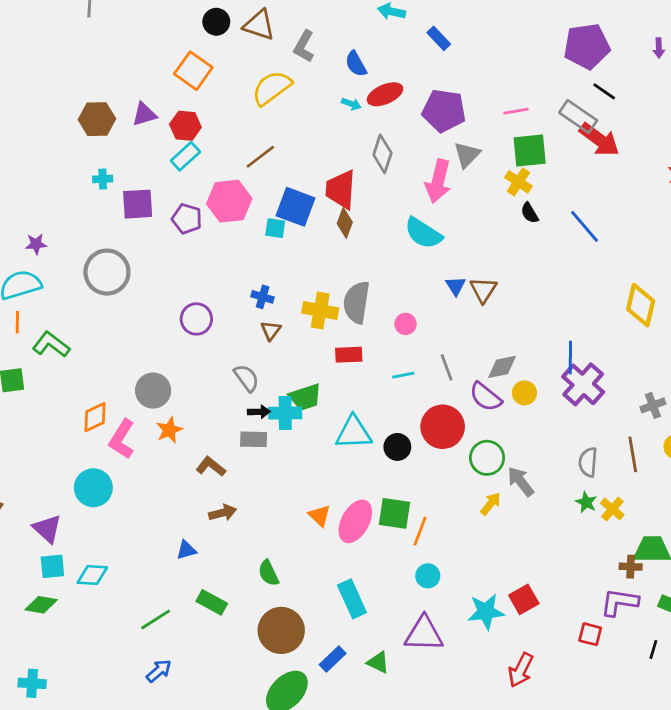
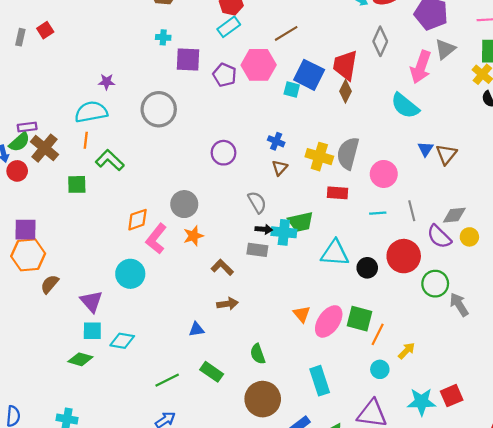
pink circle: (406, 324) -> (384, 174), size x1.6
yellow arrow: (491, 504) -> (407, 351), moved

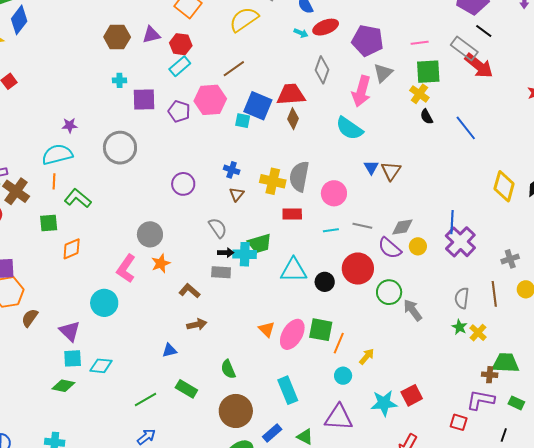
red trapezoid: (345, 65) -> (291, 94), turned 80
gray line: (412, 211) -> (362, 226), turned -60
orange diamond: (137, 220) -> (72, 249), moved

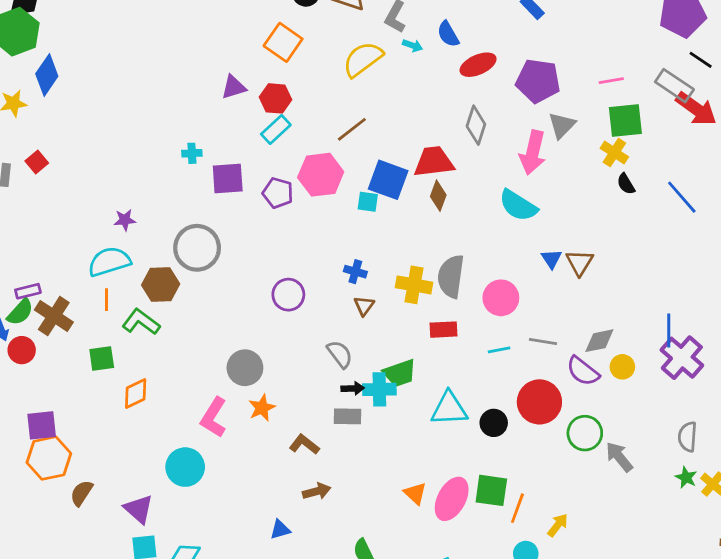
cyan arrow: (301, 33) -> (413, 45), moved
brown hexagon: (117, 37) -> (161, 285), moved

